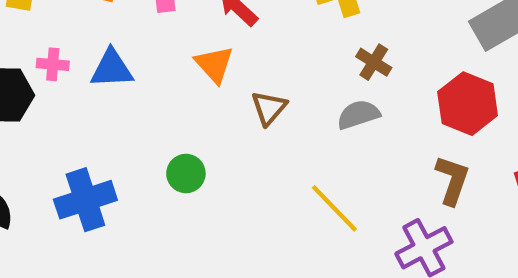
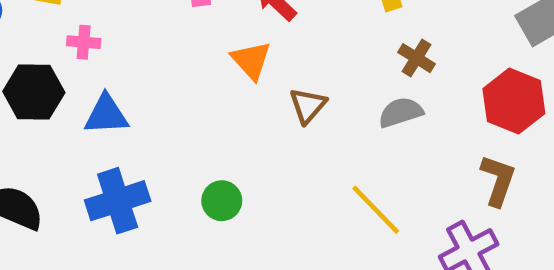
pink cross: (53, 64) -> (84, 42), moved
blue triangle: (112, 69) -> (106, 115), moved
green circle: (186, 173) -> (222, 201), moved

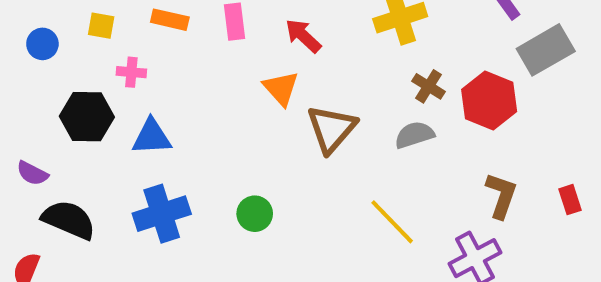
red hexagon: (514, 101) -> (489, 100), moved
brown triangle: (308, 106) -> (331, 129), size x1.5

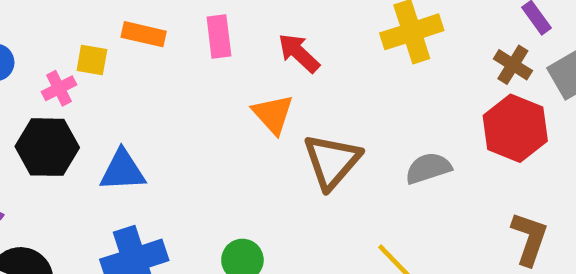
yellow square: (101, 26) -> (92, 60), moved
pink cross: (131, 72) -> (59, 88), moved, turned -32
brown cross: (429, 86) -> (513, 65), moved

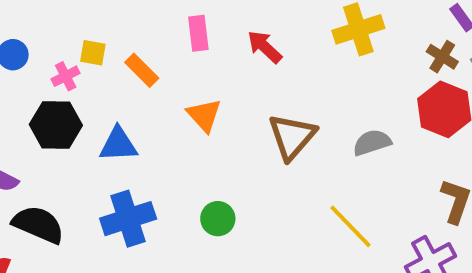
orange rectangle: (144, 34) -> (142, 70), moved, turned 32
orange triangle: (273, 114) -> (204, 115), moved

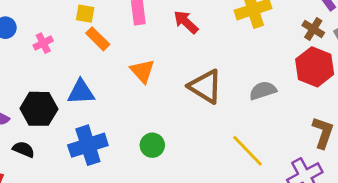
yellow square: (93, 53) -> (85, 14), moved
black hexagon: (56, 125) -> (39, 109), moved
brown triangle: (292, 137) -> (205, 86), turned -39
black semicircle: (38, 224) -> (24, 149), size x0.6

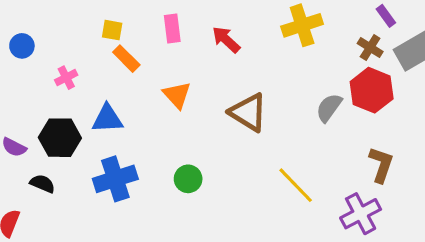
pink cross: (43, 43) -> (66, 78), moved
gray semicircle: (263, 91) -> (329, 108), moved, turned -36

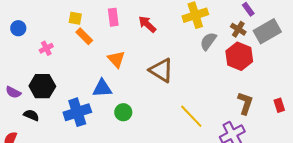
gray semicircle: (329, 108) -> (208, 41), moved
blue triangle: (107, 119) -> (102, 88), moved

